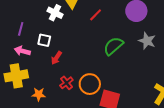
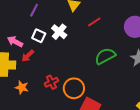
white cross: (55, 13) -> (59, 32), moved
purple line: (21, 29) -> (34, 10), moved
red arrow: (56, 58) -> (28, 56), moved

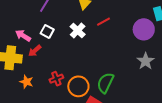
white cross: (59, 32) -> (78, 30), moved
green semicircle: (105, 56) -> (105, 83), moved, turned -40

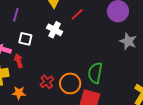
red arrow: (35, 51) -> (19, 61), turned 128

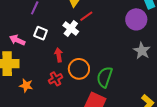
red line: (77, 14) -> (86, 16), moved
red arrow: (19, 61) -> (59, 55), moved
orange circle: (70, 83) -> (79, 69), moved

